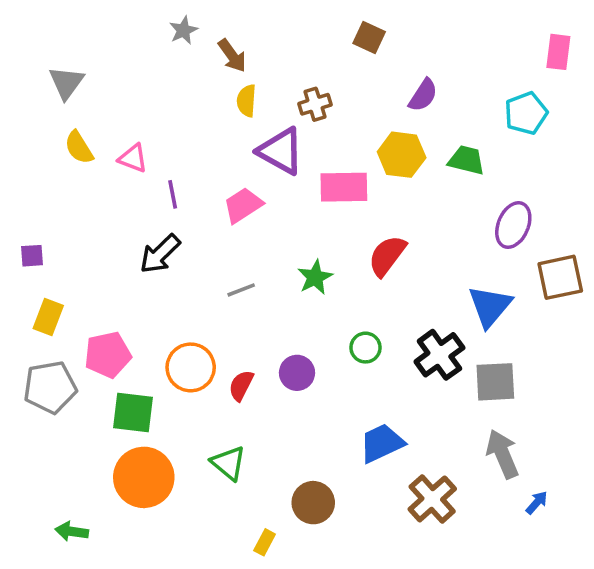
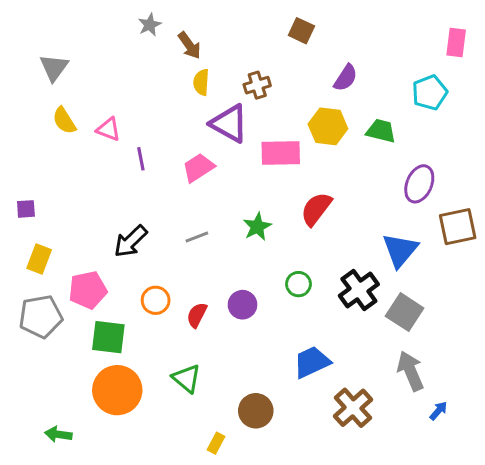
black arrow: (160, 254) -> (131, 241), moved
orange circle: (191, 367) -> (156, 300), size x0.7
gray square: (495, 382) -> (405, 312), turned 36

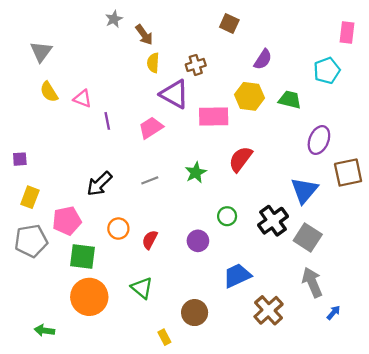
purple circle: (242, 305) -> (198, 241), moved
yellow rectangle: (216, 443) -> (164, 337), turned -56

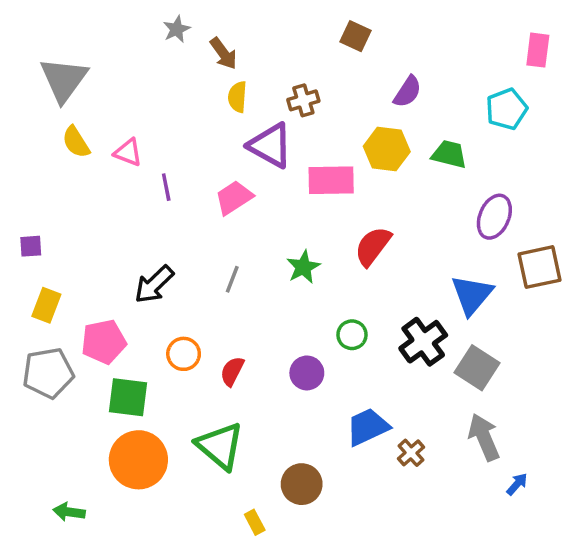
gray triangle: (41, 52) -> (64, 80), size x1.4
gray line: (150, 180) -> (232, 279), turned -48
green triangle: (142, 288) -> (220, 446), size x1.4
brown cross: (269, 310) -> (411, 453), moved, size x0.6

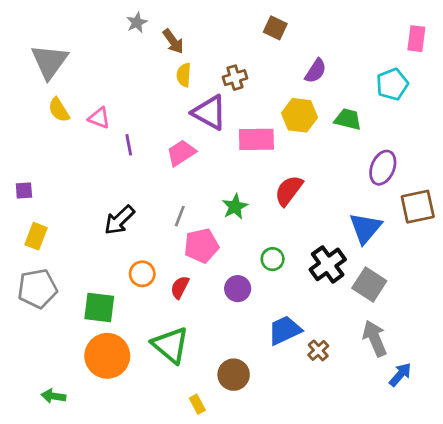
pink pentagon: (104, 342) -> (201, 246), moved
blue arrow: (517, 484) -> (400, 375), size x1.4

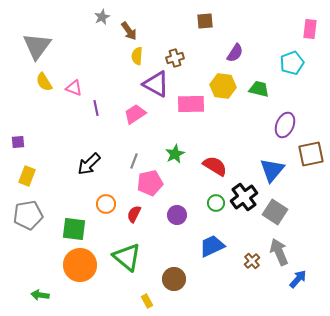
brown square: (275, 28) -> (205, 21), turned -30
red semicircle: (289, 190) -> (215, 166), moved, turned 85
green circle: (273, 259) -> (216, 203), moved
brown cross: (318, 350) -> (252, 261), moved

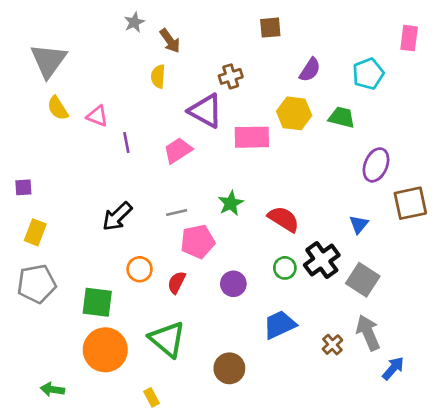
yellow semicircle: (137, 56) -> (158, 76), moved
cyan pentagon: (292, 63) -> (368, 74), moved
gray line: (134, 161) -> (177, 212), turned 56
blue triangle: (272, 170) -> (359, 224), size x0.6
yellow rectangle: (147, 301) -> (151, 397), moved

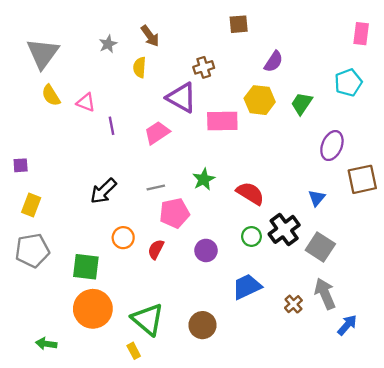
gray star: (134, 22) -> (108, 44), moved
cyan pentagon: (368, 74) -> (348, 83), moved
green trapezoid: (342, 117) -> (302, 104), turned -70
green triangle: (167, 339) -> (148, 319), moved

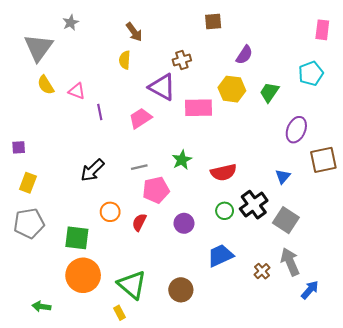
gray star: (108, 44) -> (71, 23), moved
red semicircle: (250, 193) -> (224, 172), turned 135

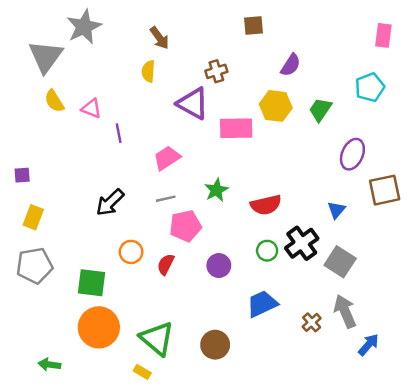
gray star: (71, 23) -> (84, 27), size x1.8
pink trapezoid: (140, 118) -> (167, 158), moved
yellow rectangle: (119, 313) -> (142, 372), turned -32

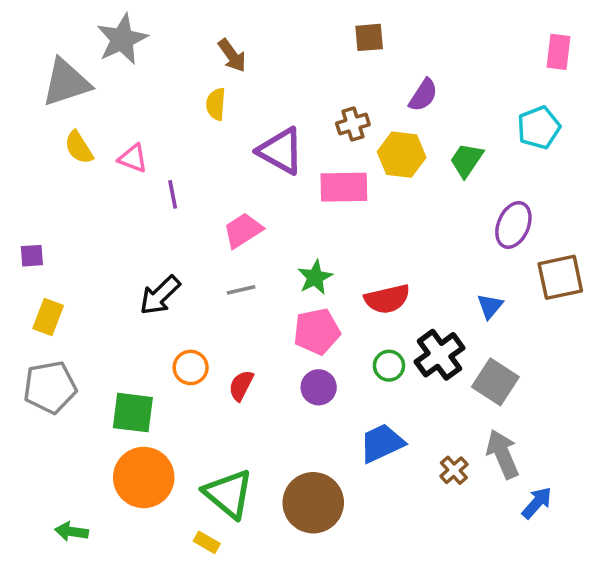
gray triangle: (46, 56) -> (66, 83), turned 36
brown cross: (216, 71) -> (353, 124), moved
pink pentagon: (185, 226) -> (317, 331), moved
brown circle: (215, 345) -> (313, 503), size x1.4

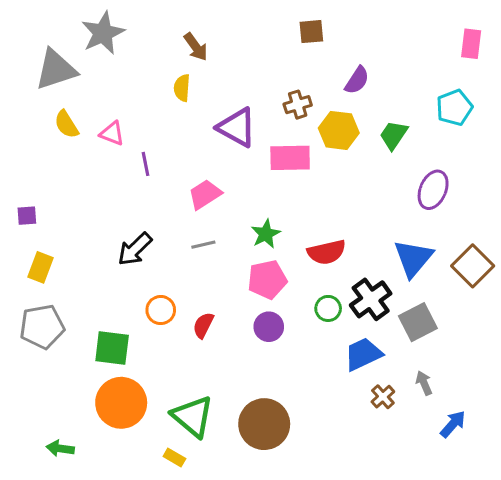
brown square: (560, 277) -> (473, 266), moved, turned -33
blue triangle: (490, 306) -> (413, 258), size x1.8
gray square: (495, 382) -> (418, 322), turned 30
blue trapezoid: (382, 443) -> (363, 354), moved
gray arrow: (503, 454) -> (424, 383), size x0.6

